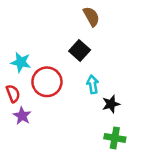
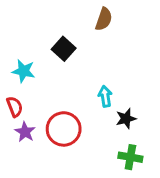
brown semicircle: (91, 17) -> (104, 19), turned 48
black square: (80, 50) -> (64, 49), moved
red circle: (47, 82) -> (64, 129), moved

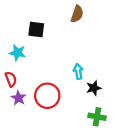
black square: (64, 49) -> (36, 29), moved, turned -35

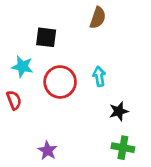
cyan arrow: (78, 71) -> (99, 76), moved
red circle: (47, 96) -> (60, 82), moved
purple star: (19, 98) -> (48, 150), moved

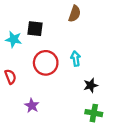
cyan star: (22, 67) -> (14, 39), moved
purple star: (48, 150) -> (32, 106), moved

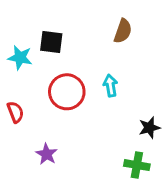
brown semicircle: (75, 14) -> (123, 31), moved
black star: (91, 85) -> (149, 128), moved

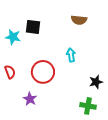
brown semicircle: (123, 31) -> (79, 20), turned 77
red circle: (67, 92) -> (43, 72), moved

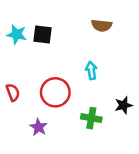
cyan star: (13, 37) -> (17, 34), moved
green cross: (88, 106) -> (91, 118), moved

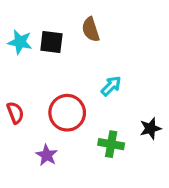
brown semicircle: (102, 25) -> (91, 29), moved, turned 66
cyan arrow: (91, 70) -> (111, 86), turned 54

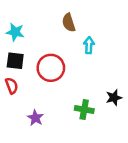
black square: (51, 42) -> (15, 61), moved
cyan arrow: (111, 86) -> (89, 45), moved, turned -42
red circle: (67, 113) -> (51, 68), moved

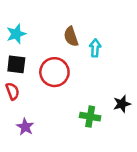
brown semicircle: (69, 23) -> (71, 36), moved
cyan star: (15, 32) -> (16, 34), turned -30
purple star: (35, 118) -> (25, 127), moved

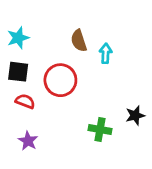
red semicircle: (12, 91) -> (25, 101), moved, turned -48

